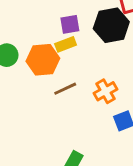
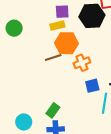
orange hexagon: (43, 60) -> (66, 43), moved

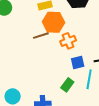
green rectangle: (53, 110) -> (67, 85), moved

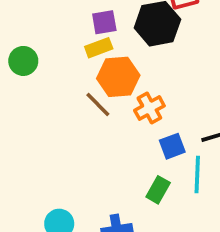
brown line: (41, 36) -> (98, 104), turned 70

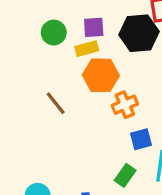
green circle: (23, 61) -> (54, 33), moved
brown line: (98, 104) -> (56, 103), moved

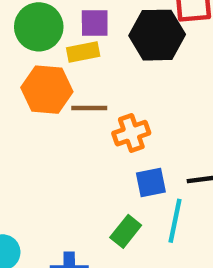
green circle: (54, 33) -> (39, 27), size x1.4
orange hexagon: (101, 75) -> (47, 90), moved
brown line: (56, 103) -> (89, 108), moved, turned -55

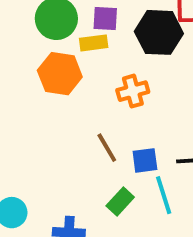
brown line: (89, 108) -> (107, 148), moved, turned 56
orange cross: (131, 133) -> (133, 91), moved
cyan line: (175, 221) -> (164, 195), turned -33

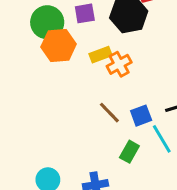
yellow rectangle: (94, 43) -> (101, 55), moved
orange hexagon: (60, 74) -> (59, 45), moved

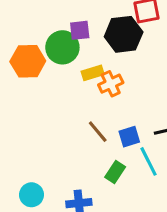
green circle: (47, 22) -> (62, 47), moved
orange hexagon: (59, 45) -> (28, 61), moved

